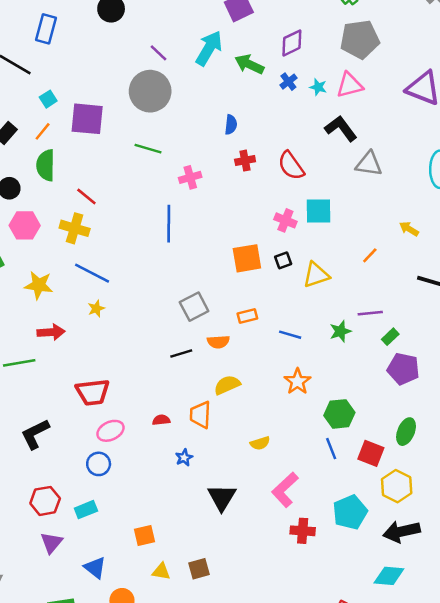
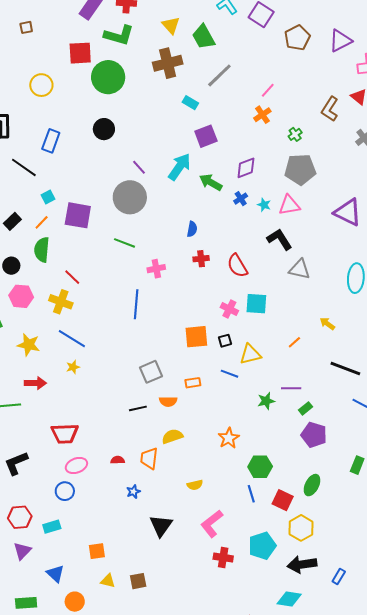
blue line: (290, 335) -> (230, 374), moved

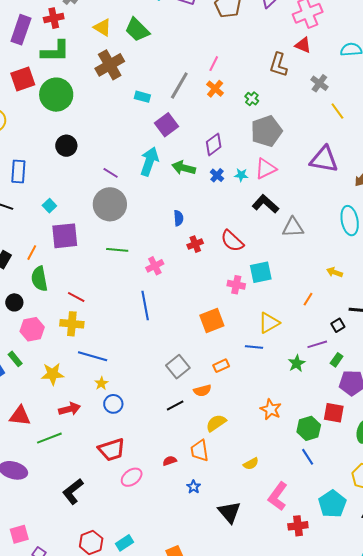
gray line: (219, 75) -> (179, 86), moved
cyan square: (48, 197) -> (49, 206), moved
black square: (225, 341) -> (338, 325), moved
blue circle: (65, 491) -> (113, 404), moved
red square: (283, 500) -> (334, 413), moved

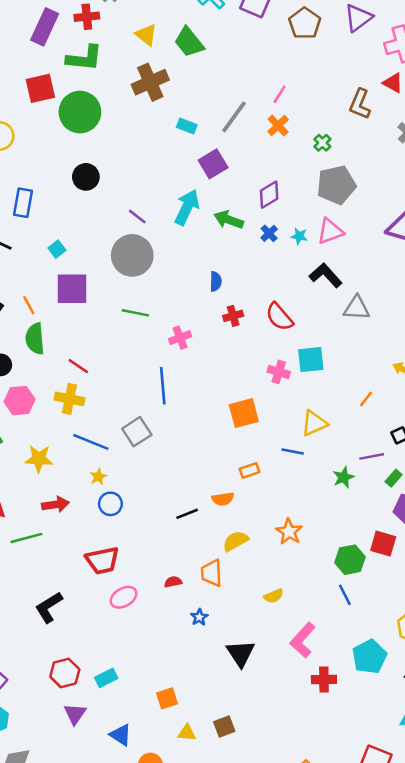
orange line: (32, 253) -> (29, 305), turned -63
gray square: (178, 367) -> (137, 432), moved
orange star: (271, 409) -> (289, 532), moved

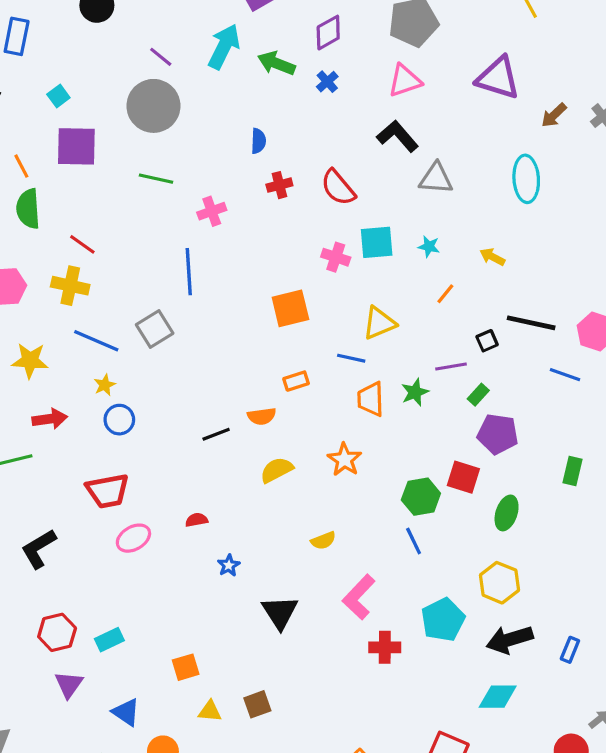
cyan star: (299, 236) -> (429, 247), moved
orange trapezoid: (212, 573) -> (371, 399), moved

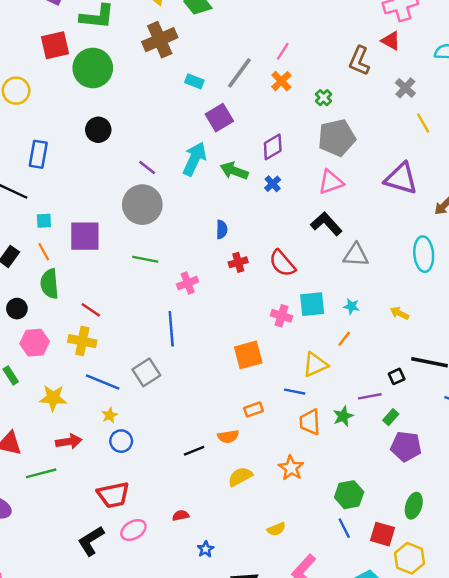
cyan square: (58, 96) -> (44, 221), moved, turned 35
orange line: (445, 294) -> (344, 339), moved
red square: (463, 477) -> (382, 534), moved
black L-shape: (39, 549) -> (91, 541), moved

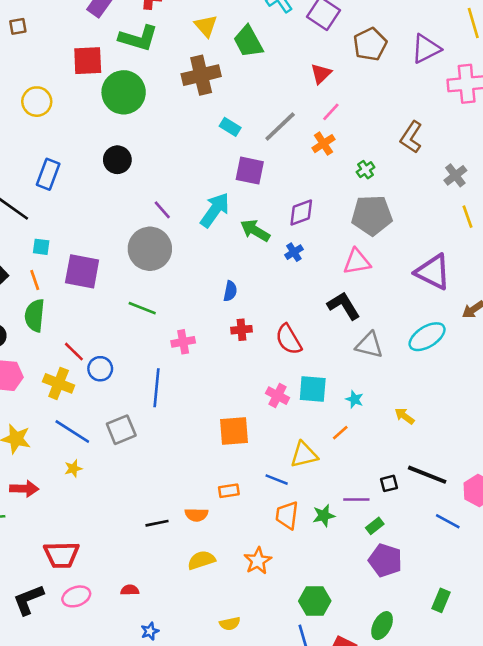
red triangle: (391, 41) -> (321, 74), moved, turned 36
purple square: (219, 118) -> (250, 171), turned 32
cyan ellipse: (424, 254) -> (427, 337), moved, turned 52
blue circle: (121, 441) -> (100, 369), moved

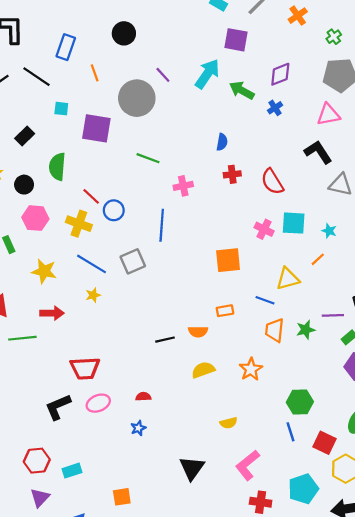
gray circle: (150, 249) -> (137, 98), moved
orange line: (35, 280) -> (95, 73), moved
blue star: (150, 631) -> (138, 428), moved

